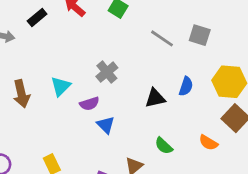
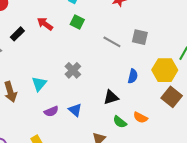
black triangle: (155, 98) -> (111, 97), moved
purple semicircle: (89, 104) -> (51, 111), moved
orange semicircle: (208, 143) -> (140, 118), moved

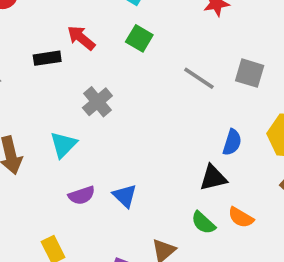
black rectangle: (17, 34) -> (47, 58), moved, turned 32
gray cross: (73, 70) -> (97, 102), moved
black triangle: (111, 97) -> (213, 178), moved

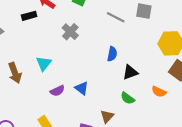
gray cross: (97, 102) -> (70, 32), moved
blue semicircle: (232, 142) -> (112, 54), moved
orange semicircle: (241, 217) -> (159, 92), moved

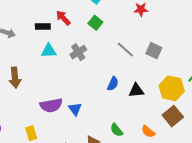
cyan triangle: (44, 63) -> (49, 51), moved, turned 35
black triangle: (130, 72) -> (136, 90), moved
purple semicircle: (57, 91) -> (51, 105), size x1.5

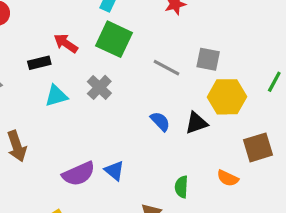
green square: (95, 23) -> (114, 39), size x1.6
blue semicircle: (113, 84) -> (160, 121), turned -56
yellow hexagon: (172, 88) -> (227, 97), moved
brown square: (173, 116) -> (258, 147), turned 36
green semicircle: (117, 130) -> (181, 187), turned 56

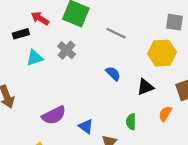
gray square: (208, 59) -> (174, 22), moved
black triangle: (196, 123) -> (145, 87), moved
blue triangle: (114, 171) -> (86, 126), moved
orange semicircle: (228, 178) -> (165, 114), turned 98

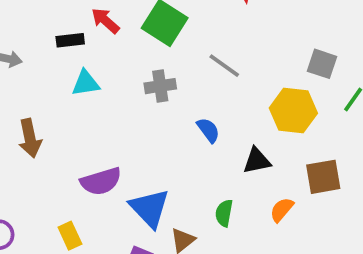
gray cross: (67, 50) -> (160, 86), moved, turned 30
blue triangle: (86, 126) -> (150, 208), size x1.6

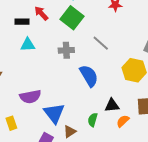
blue semicircle: (208, 130) -> (89, 76), size x1.6
black triangle: (257, 161) -> (112, 105), moved

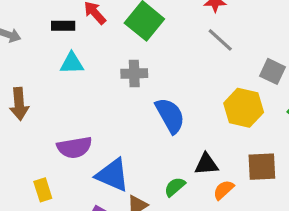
gray line: (101, 43) -> (220, 40), moved
blue triangle: (54, 113) -> (113, 175), turned -30
green semicircle: (93, 120) -> (175, 187), turned 32

